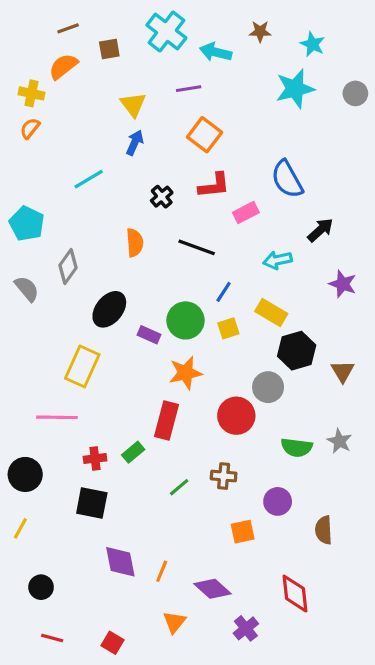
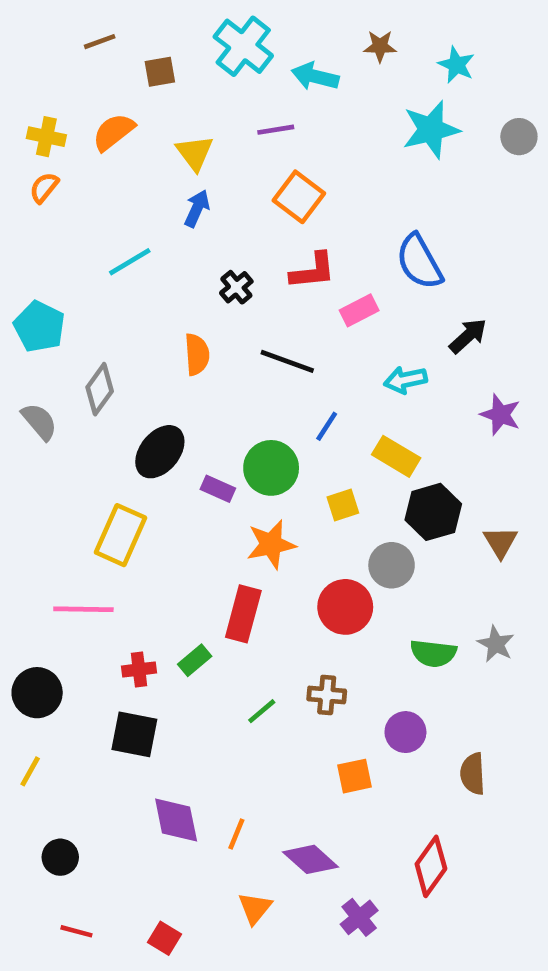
orange semicircle: (63, 66) -> (114, 132), moved
yellow square: (228, 328) -> (343, 505), moved
red diamond: (295, 594) -> (431, 866), turned 42

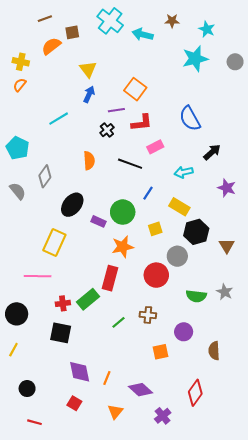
purple line: (276, 130) -> (116, 110), moved
orange semicircle: (114, 132) -> (51, 46), moved
pink rectangle: (359, 310) -> (155, 147), moved
green rectangle: (195, 660) -> (88, 299), size x1.5
red square: (165, 938) -> (74, 403), moved

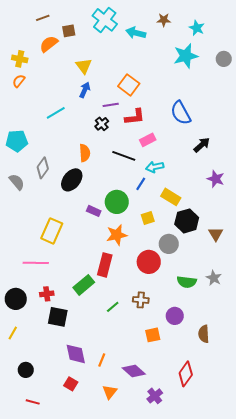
cyan pentagon: (18, 148) -> (17, 141), turned -30
cyan arrow: (184, 172) -> (155, 167), moved
black ellipse: (72, 205) -> (72, 180), moved
red cross: (63, 303) -> (47, 294), moved

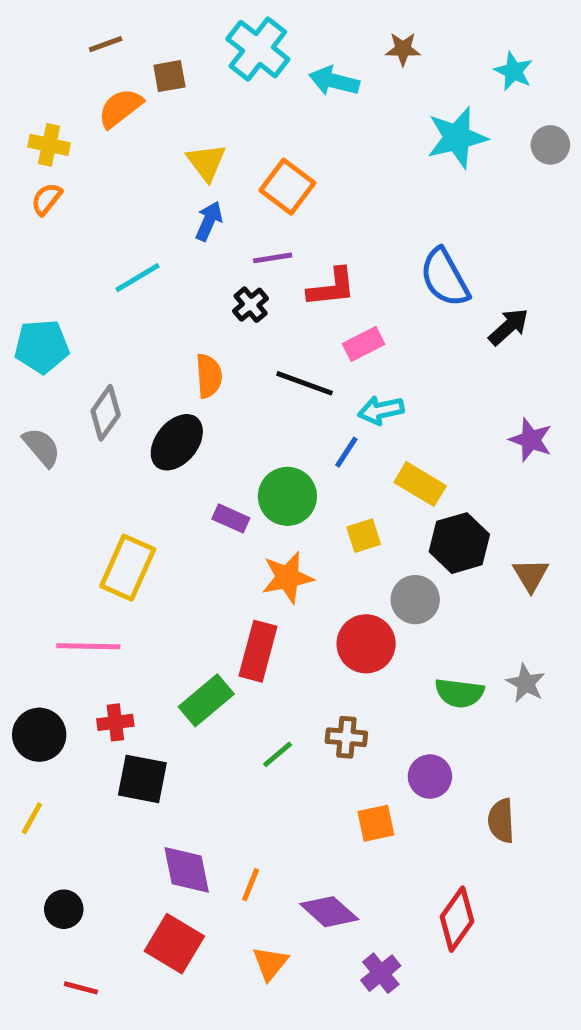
cyan star: (197, 28) -> (514, 71), moved
orange square: (129, 85) -> (287, 187), moved
black arrow: (202, 145) -> (509, 327), moved
red square: (71, 384) -> (174, 944), size x1.6

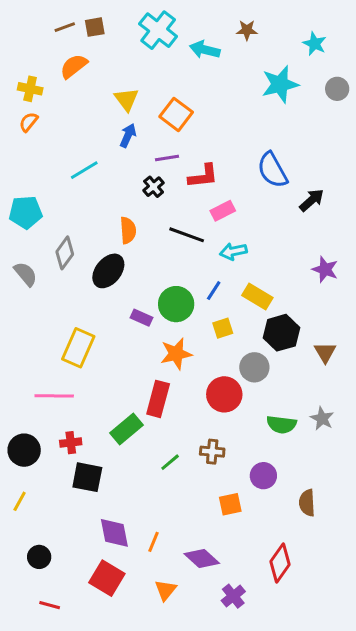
brown square: (169, 76) -> (95, 27), moved
blue line: (346, 452) -> (214, 291), moved

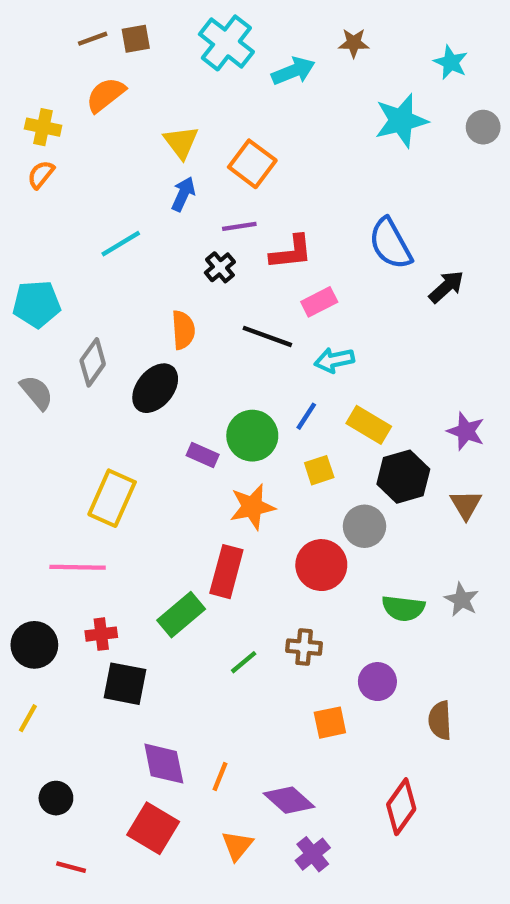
cyan arrow: (205, 50) -> (293, 71), turned 144
purple star: (325, 269) -> (466, 431), moved
purple cross: (233, 596) -> (313, 854), moved

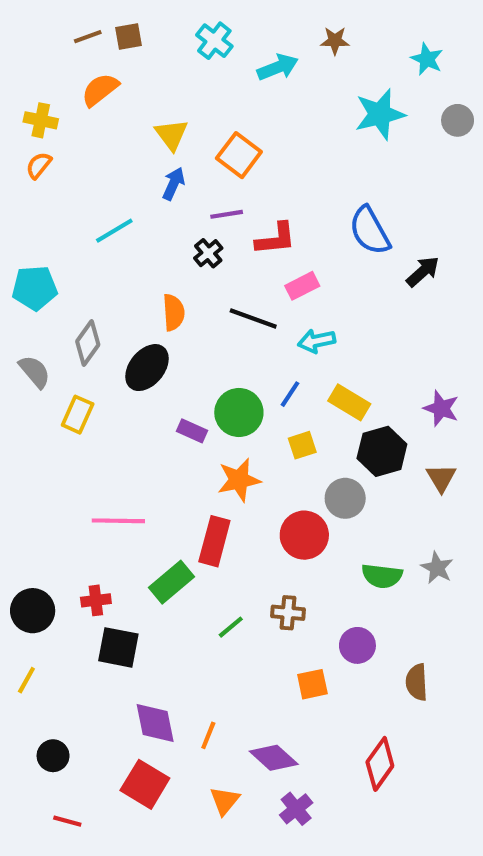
cyan cross: (226, 43) -> (214, 41), size x0.7
yellow rectangle: (112, 498) -> (78, 415), moved, size x0.7
pink line: (78, 567) -> (118, 521), moved

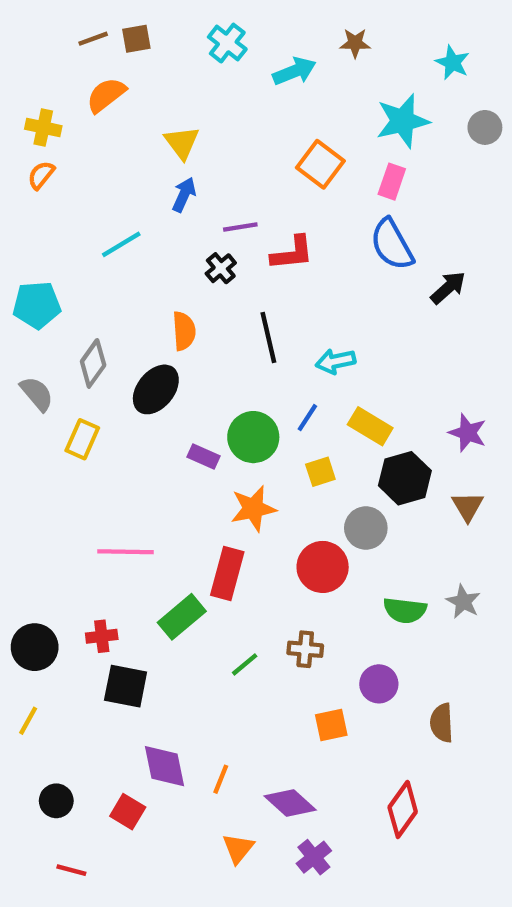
orange square: (239, 155) -> (320, 164), moved
pink rectangle: (302, 286) -> (392, 182), moved, turned -44
black line: (253, 319) -> (268, 337), turned 57
red square: (145, 784) -> (128, 812), moved, size x0.7

